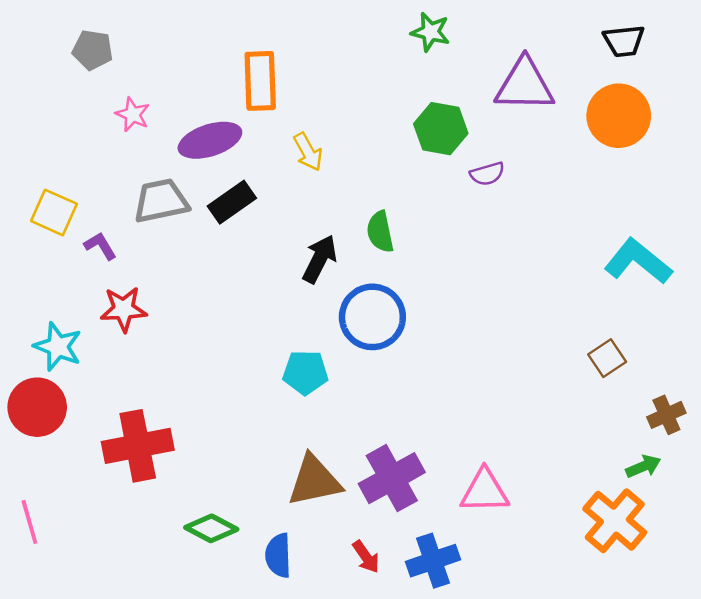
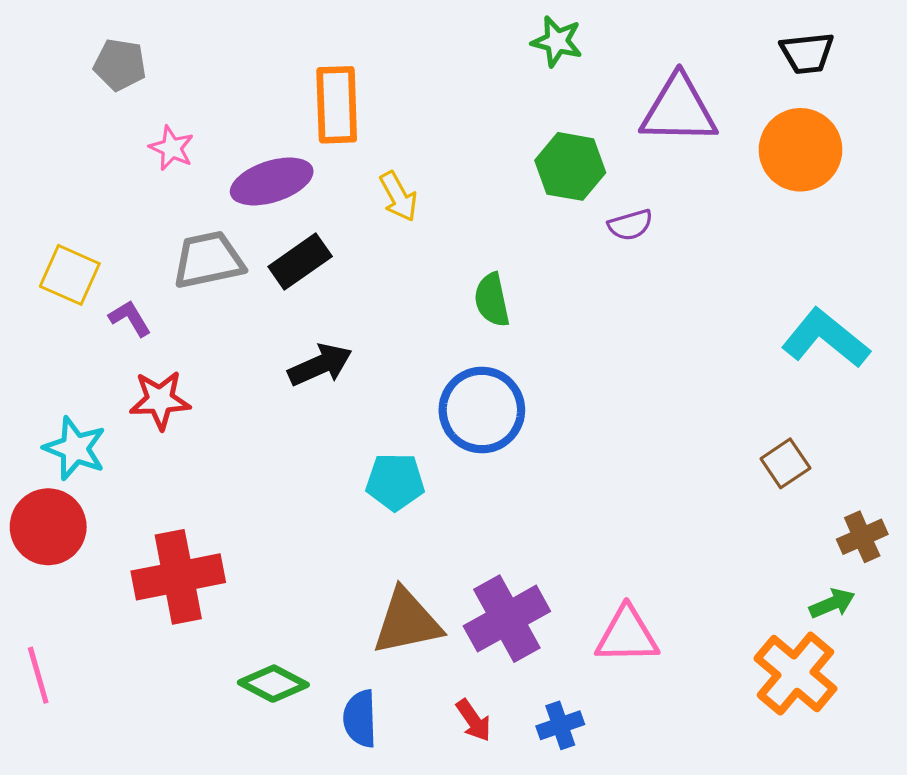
black arrow: (320, 259) -> (320, 365), moved, turned 39
blue cross: (433, 561) -> (560, 725), size x0.7

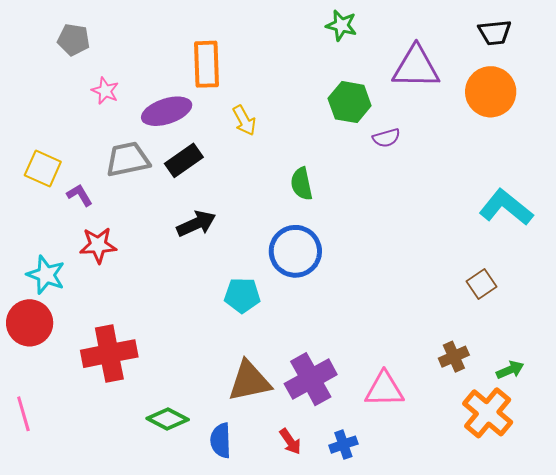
brown cross: (862, 537) -> (454, 357), moved

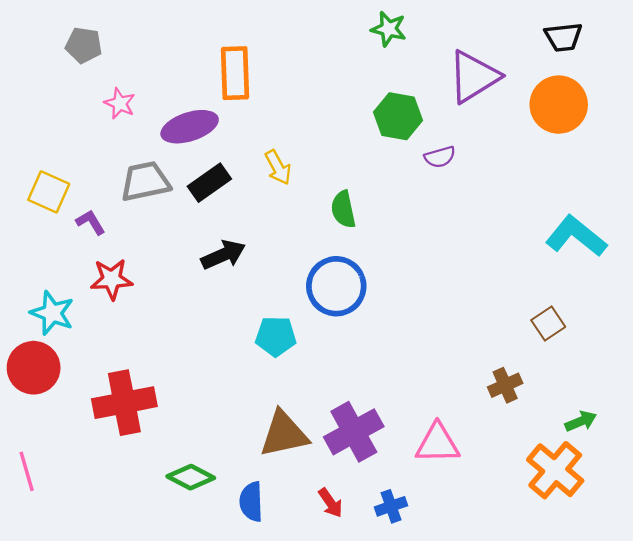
purple triangle: (416, 67) -> (474, 77), turned -33
yellow arrow: (244, 120) -> (278, 167), moved
brown cross: (454, 357) -> (505, 385), moved

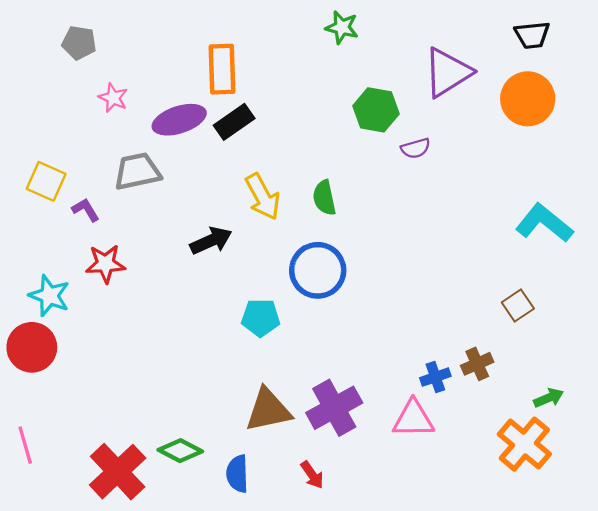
green star: (389, 29) -> (342, 27), moved
yellow arrow: (278, 167) -> (263, 197), moved, size x1.4
black rectangle: (209, 183) -> (234, 122), moved
red cross: (124, 403) -> (118, 472), moved, turned -32
blue cross: (391, 506) -> (435, 377), moved

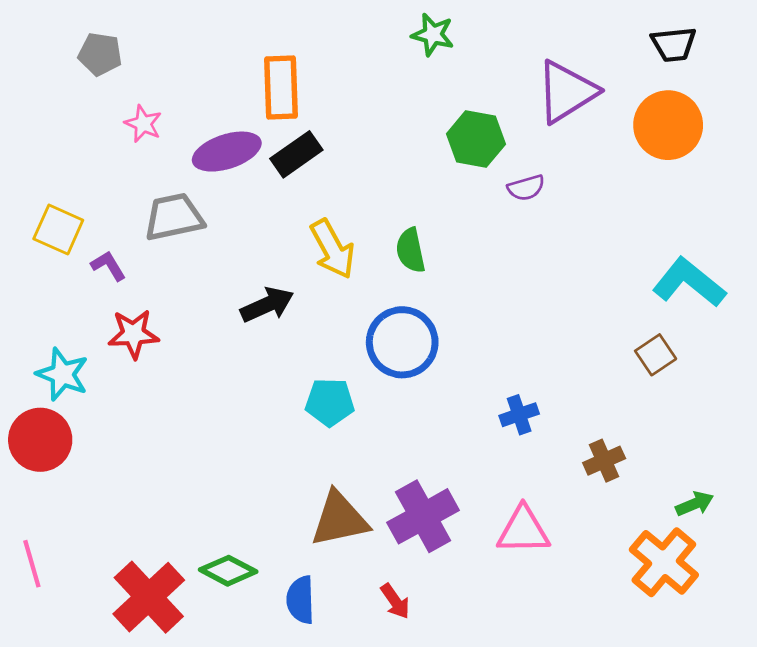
brown square: (518, 306) -> (656, 355), moved
blue cross: (435, 377) -> (519, 415), moved

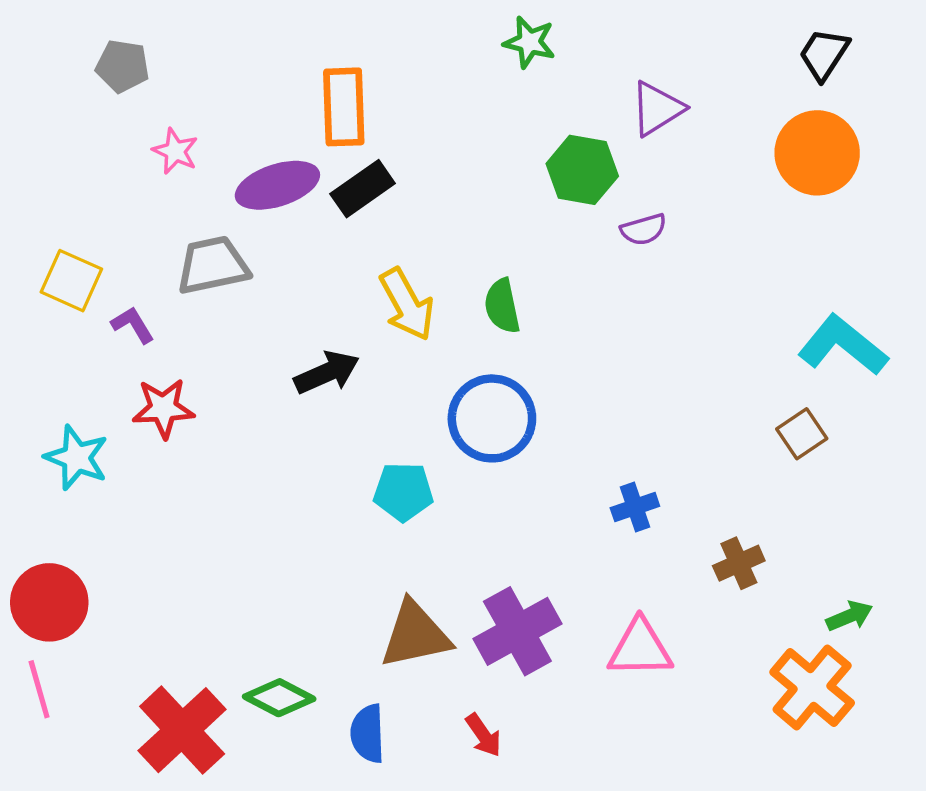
black trapezoid: (674, 44) -> (824, 54), turned 129
purple triangle: (566, 92) -> (657, 109), moved, size x0.7
red circle: (40, 440) -> (49, 602), moved

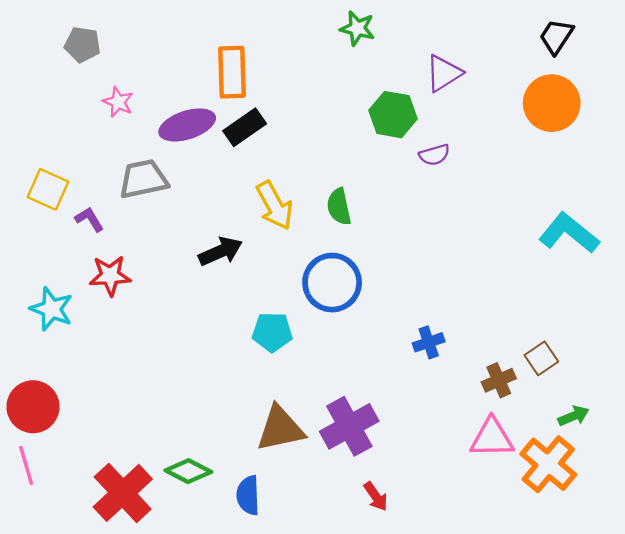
brown square: (802, 434) -> (541, 358), moved
pink triangle: (640, 648) -> (492, 438), moved
red arrow: (483, 735) -> (376, 496), moved

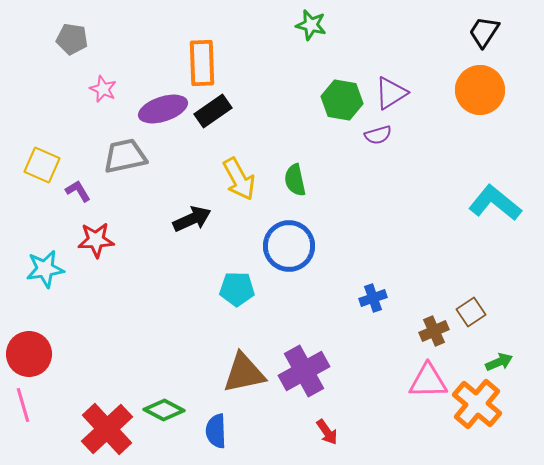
purple triangle: (444, 73) -> (391, 93), moved
cyan star: (51, 309) -> (45, 269), turned -30

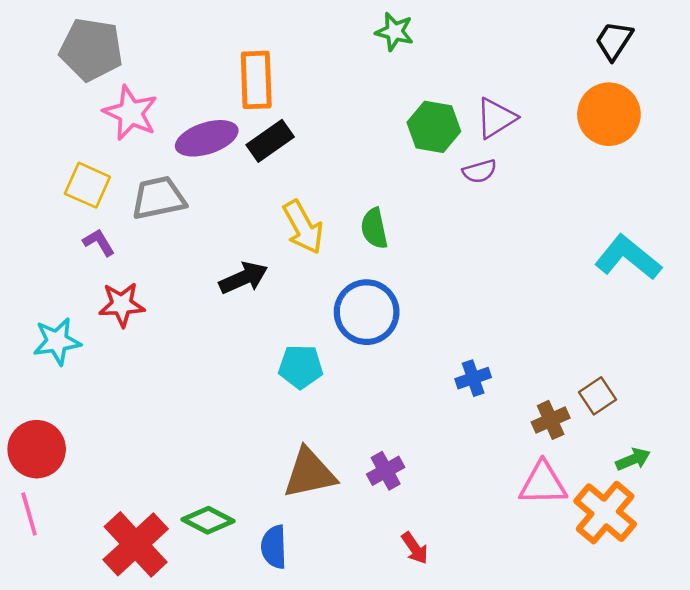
gray pentagon: (72, 39) -> (91, 49), size x1.6
pink star: (103, 89) -> (131, 113), size x1.6
yellow square: (42, 165) -> (87, 185), moved
purple cross: (304, 371) -> (386, 471), size x0.6

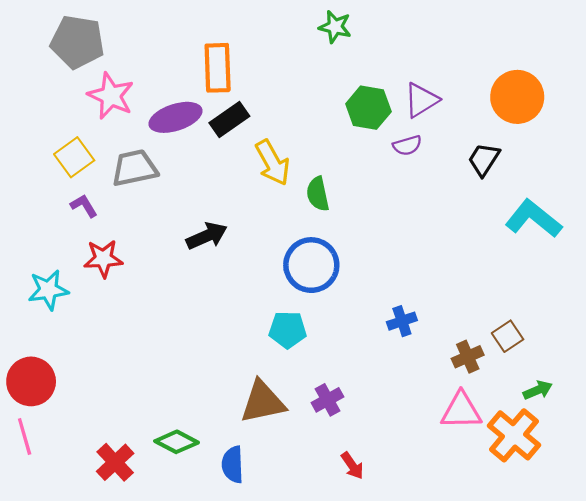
black trapezoid: (614, 41) -> (484, 159), moved
yellow square: (87, 185) -> (74, 157), turned 30
yellow arrow: (303, 227) -> (273, 163), moved
cyan pentagon: (301, 367) -> (288, 330), moved
red cross: (136, 544) -> (115, 462), size x0.7

